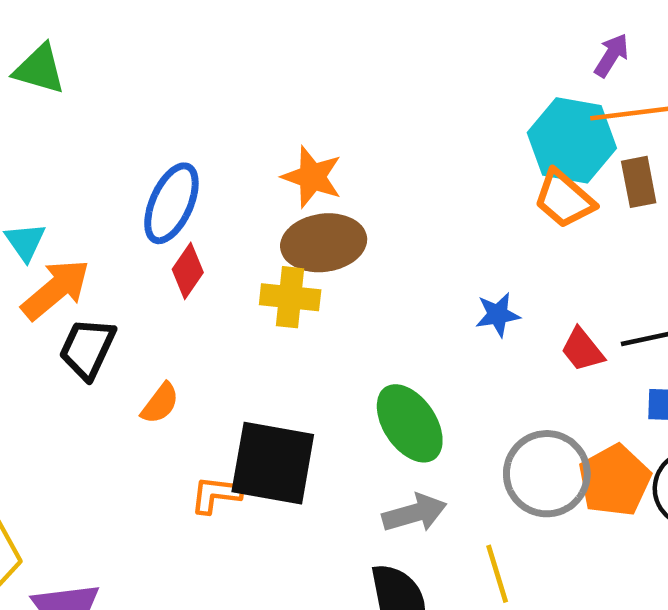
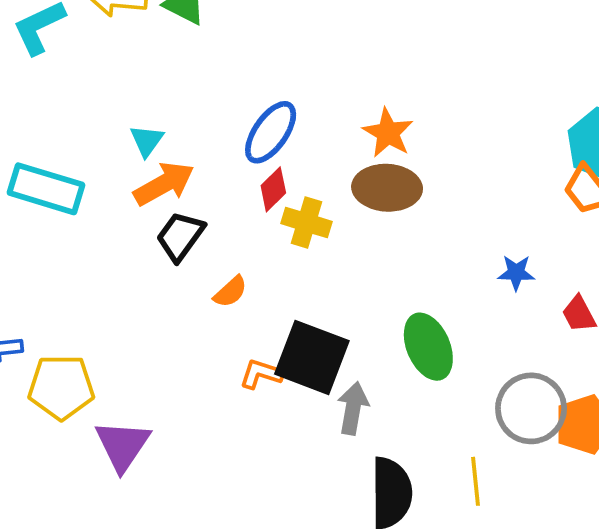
yellow cross: (290, 297) -> (306, 222), moved
gray arrow: (414, 513) -> (353, 408), moved, turned -75

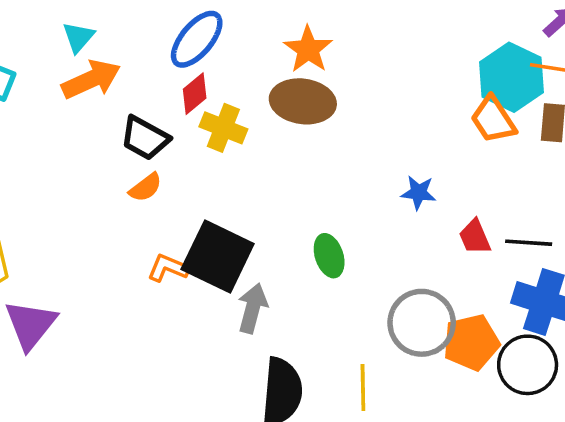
black trapezoid: (180, 236) -> (145, 138), moved, turned -102
green ellipse: (428, 347) -> (329, 256), size x0.7

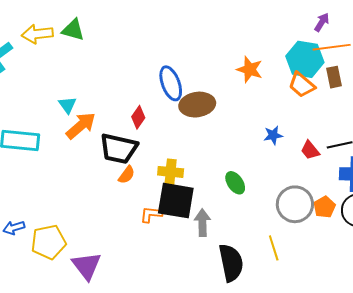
blue ellipse: (197, 39) -> (171, 83), moved, turned -44
orange star: (308, 49) -> (250, 69), moved
yellow cross: (223, 128) -> (171, 172), moved
black trapezoid: (145, 138) -> (119, 149), size x1.4
orange pentagon: (471, 342) -> (324, 207), size x0.7

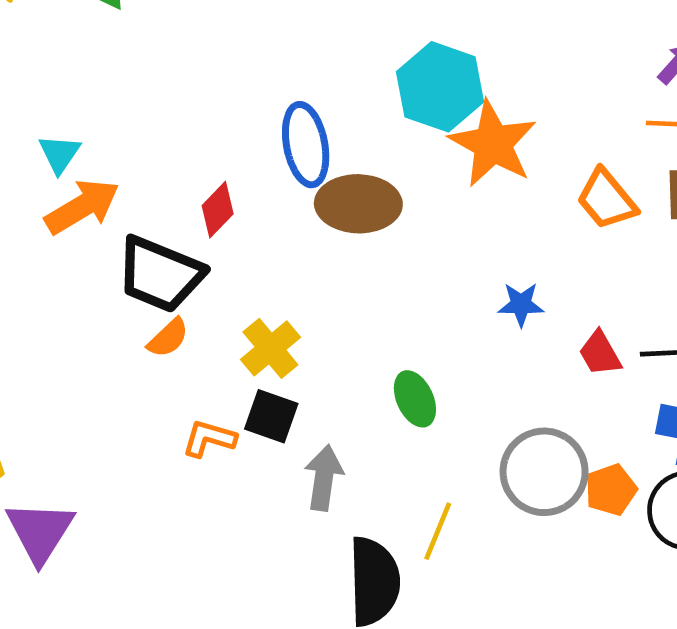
cyan hexagon: (305, 59) -> (440, 87), moved
orange star: (250, 69) -> (493, 144), size x1.4
yellow cross: (171, 172) -> (270, 348), turned 35
black square: (176, 201) -> (271, 416), size x0.6
yellow line: (274, 248) -> (438, 531), moved, turned 30

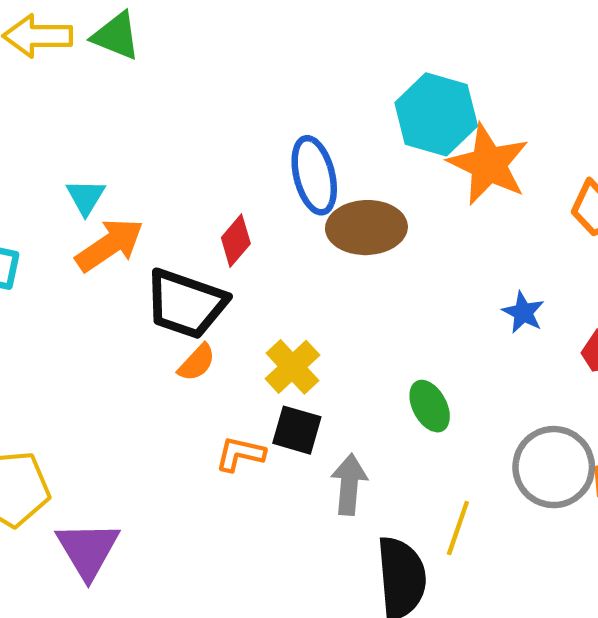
blue star: (521, 304) -> (523, 312), turned 30

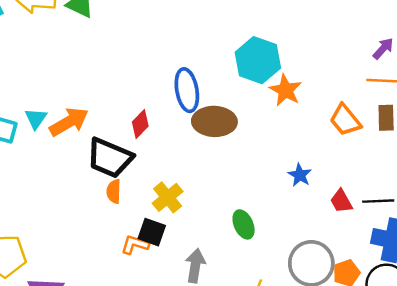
orange star: (488, 164) -> (285, 90), size x0.7
cyan triangle: (86, 197) -> (36, 119), moved
orange semicircle: (197, 363) -> (114, 191), turned 135
black square: (297, 430) -> (152, 232), moved

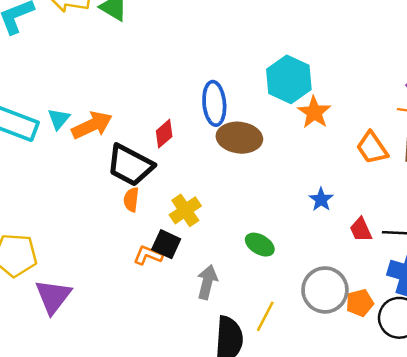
green ellipse: (244, 224) -> (260, 245), turned -40

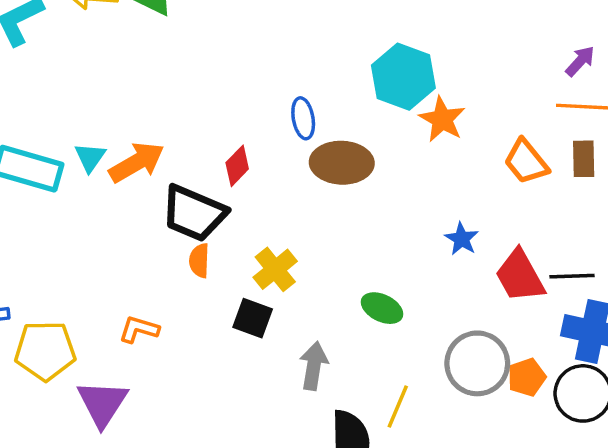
blue ellipse: (214, 103) -> (303, 118), size x0.7
red trapezoid: (361, 230) -> (520, 276), size x1.6
orange L-shape: (148, 255) -> (139, 329), moved

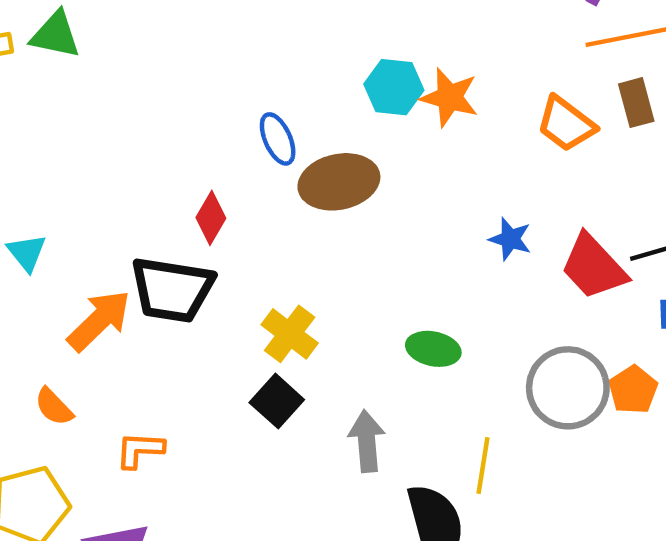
cyan hexagon: (403, 77) -> (394, 87), moved, size x0.7
orange arrow: (137, 162) -> (99, 320), moved
orange semicircle: (199, 261) -> (54, 407), moved, turned -32
black square: (253, 318) -> (277, 401), turned 36

